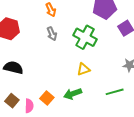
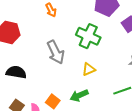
gray arrow: (52, 34) -> (56, 52), moved, size x1.6

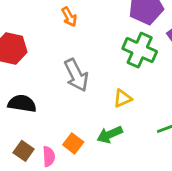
green cross: (88, 36) -> (140, 50), moved

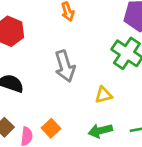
green arrow: (110, 135) -> (100, 131), moved

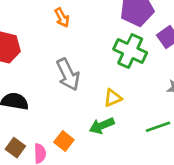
green arrow: (100, 131) -> (102, 126), moved

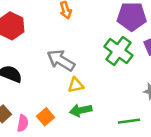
gray arrow: (68, 74) -> (61, 60), turned 136
yellow triangle: (113, 98) -> (76, 85), moved

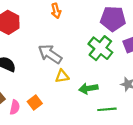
green arrow: (81, 110) -> (88, 88), moved

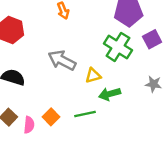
yellow triangle: (62, 76) -> (93, 75), moved
green line: (107, 109) -> (85, 114), moved

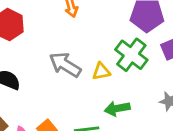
yellow triangle: (93, 75) -> (101, 71), moved

